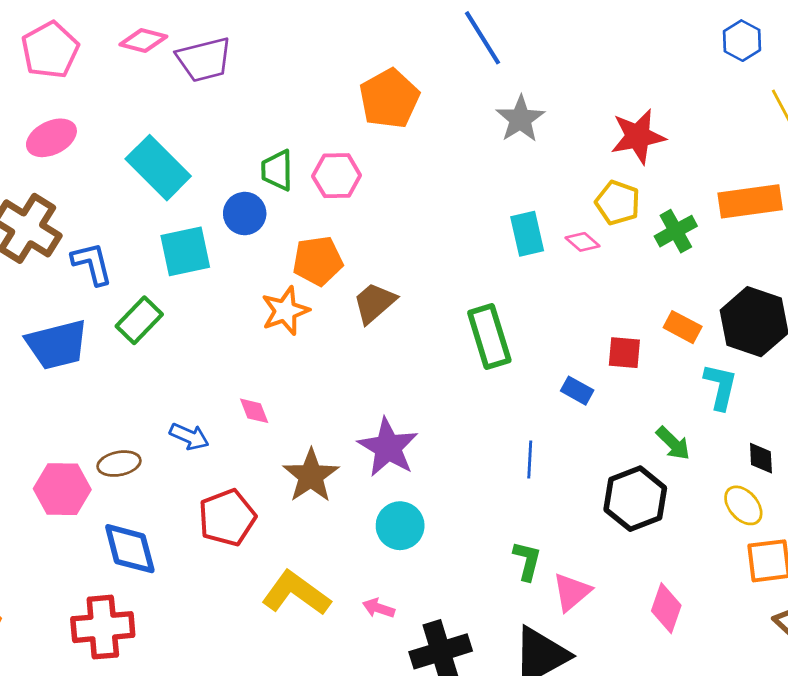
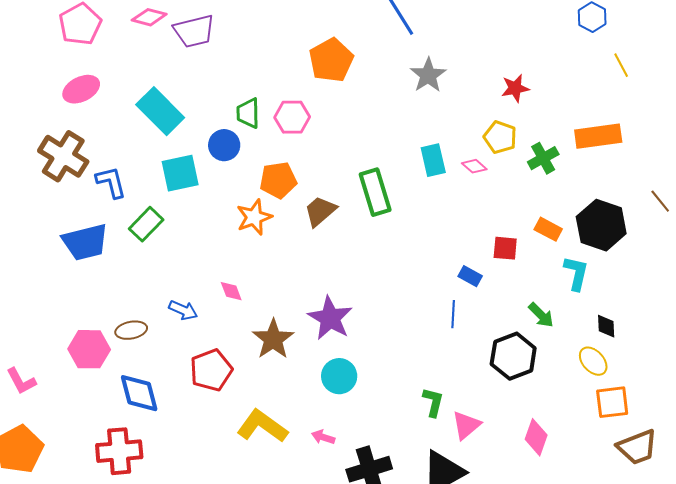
red star: (638, 136) -> (515, 88), size x0.7
green rectangle: (489, 336) -> (375, 192), moved
blue line: (530, 459) -> (453, 314), moved

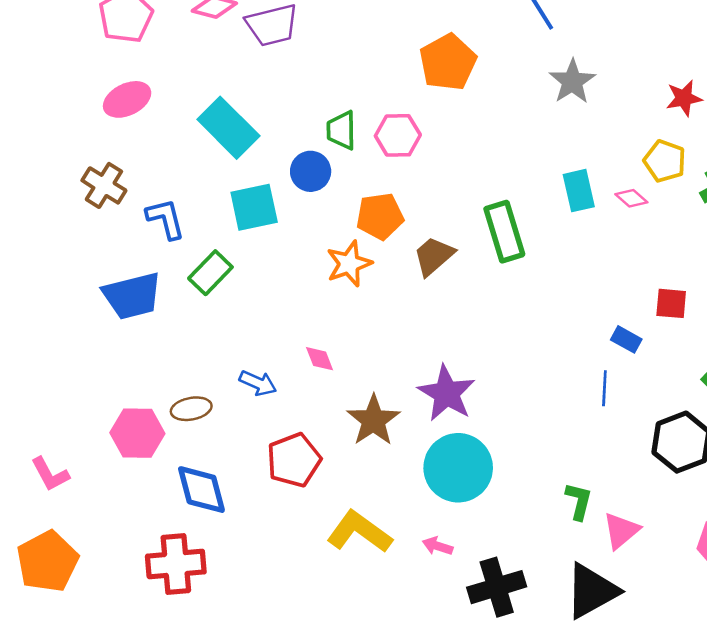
brown cross: (63, 156) -> (104, 185), size x0.7
cyan circle: (339, 376) -> (458, 468), size x1.5

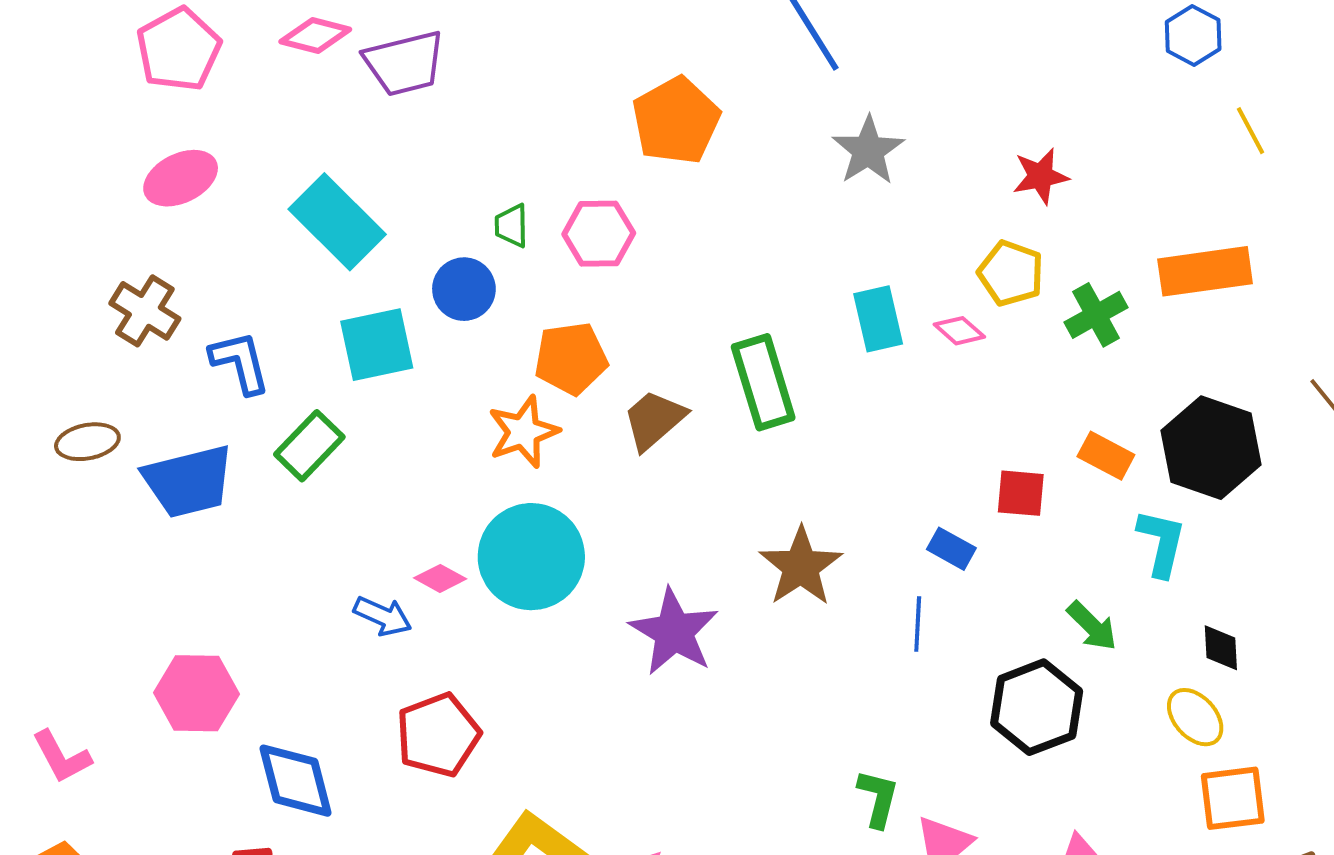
green trapezoid: (341, 130) -> (511, 226), size x0.7
pink diamond: (320, 359) -> (440, 578), moved, turned -40
brown ellipse: (191, 409) -> (87, 442), moved
brown star: (373, 420) -> (801, 567), moved
cyan circle: (458, 468) -> (531, 557), moved

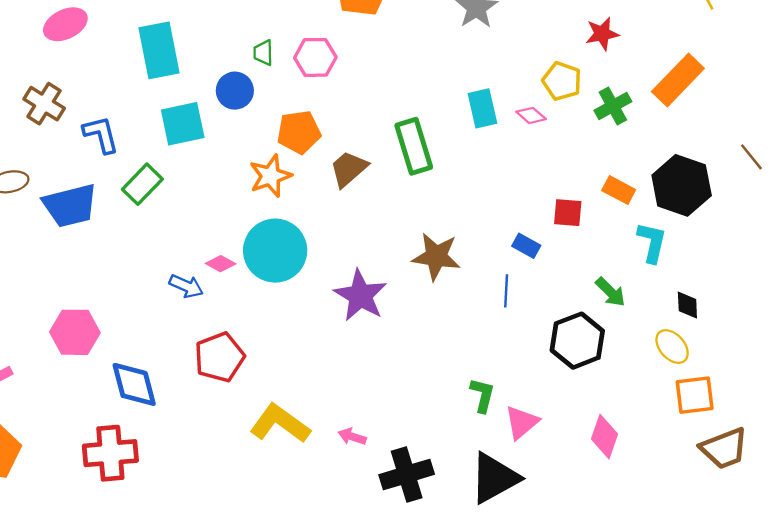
red star: (1041, 176) -> (602, 34), moved
cyan rectangle: (337, 222) -> (159, 50), turned 34
orange rectangle: (1205, 271) -> (678, 80), turned -38
brown star: (801, 567) -> (436, 256), turned -30

